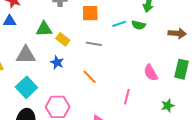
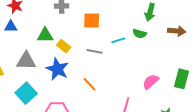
cyan line: (119, 24) -> (118, 40), moved
brown arrow: (177, 33) -> (177, 31), moved
blue star: (57, 62) -> (57, 69), size x1.6
pink semicircle: (151, 73) -> (151, 82), turned 78

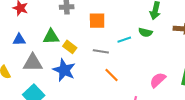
blue triangle: (11, 27) -> (19, 40), moved
orange line: (89, 84) -> (111, 75), moved

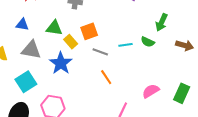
orange square: (97, 21) -> (89, 31), moved, turned -30

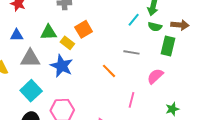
green semicircle: (148, 42) -> (155, 27), moved
cyan line: (126, 45) -> (134, 20), moved, turned -32
gray line: (100, 52) -> (131, 52), moved
green rectangle: (182, 93) -> (168, 46), moved

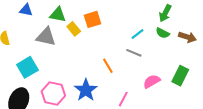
cyan line: (134, 20) -> (137, 34), moved
green rectangle: (168, 46) -> (180, 76), moved
gray triangle: (30, 58) -> (46, 37), moved
blue star: (62, 66) -> (86, 90), moved

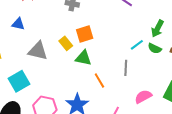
green triangle: (58, 15) -> (83, 58), moved
cyan line: (137, 34) -> (137, 45), moved
gray line: (134, 53) -> (126, 68), turned 70

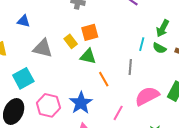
cyan line: (137, 45) -> (142, 44), turned -40
pink semicircle: (143, 97) -> (147, 96), size x1.4

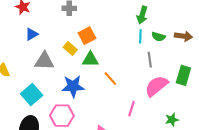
blue triangle: (24, 21) -> (32, 34), moved, turned -32
green arrow: (163, 28) -> (142, 15), moved
gray line: (130, 67) -> (150, 60), moved
blue star: (81, 103) -> (73, 86), moved, turned -30

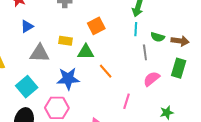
orange square: (87, 36) -> (96, 26), moved
brown arrow: (184, 36) -> (180, 41), moved
green semicircle: (158, 37) -> (158, 37), moved
yellow rectangle: (70, 48) -> (66, 41), turned -32
pink semicircle: (156, 86) -> (151, 79), size x0.7

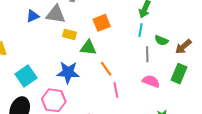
brown arrow: (180, 41) -> (183, 47), turned 126
gray triangle: (40, 53) -> (56, 14), moved
pink semicircle: (151, 79) -> (151, 81), turned 54
pink line: (126, 101) -> (116, 90), moved, turned -35

